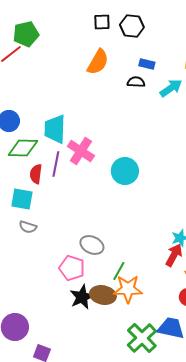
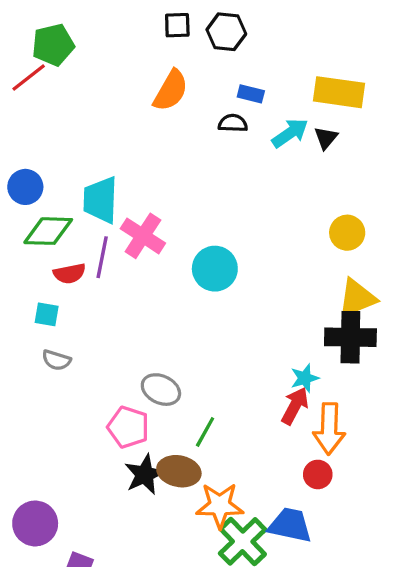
red semicircle: (36, 174) -> (69, 274), turned -108
cyan square: (22, 199) -> (47, 314), size x0.7
orange star: (128, 289) -> (220, 506), moved

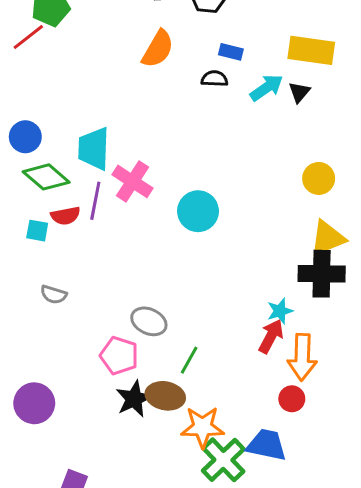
green diamond: (48, 231) -> (46, 177), turned 39
cyan square: (47, 314) -> (37, 231), moved
purple circle: (35, 523) -> (34, 403), moved

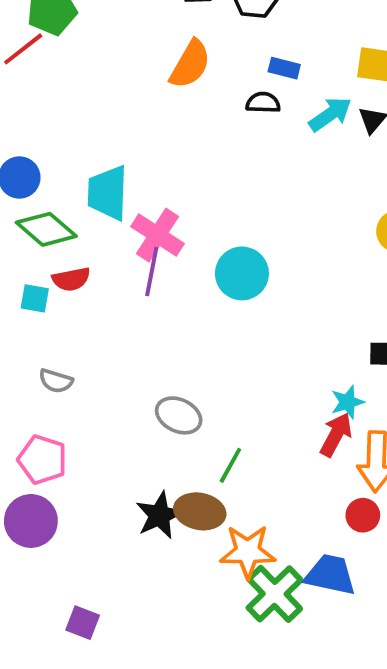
purple line: (95, 201) -> (152, 272), moved
pink pentagon: (119, 356) -> (42, 460), moved

